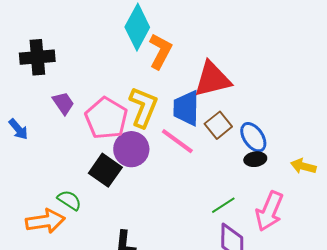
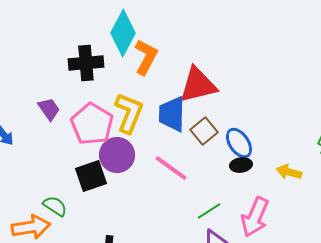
black cross: (37, 57) -> (86, 63), moved
pink line: (177, 141) -> (171, 168), moved
black square: (105, 170) -> (91, 176), turned 36

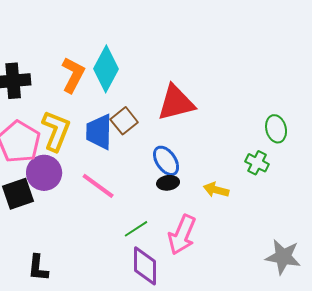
cyan diamond: (123, 33) -> (106, 69), moved
red triangle: (198, 85) -> (176, 103), moved
brown square: (204, 131) -> (124, 121), moved

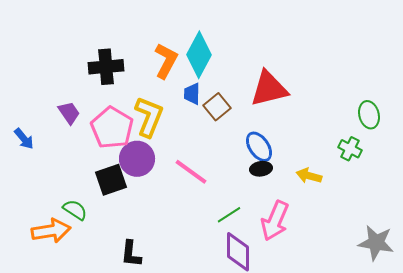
blue trapezoid: (99, 132) -> (192, 94), moved, size x0.6

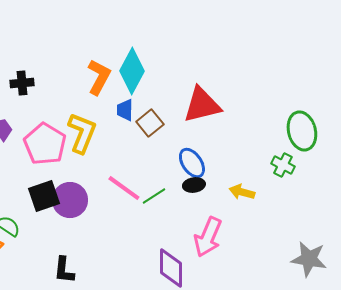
black cross: (106, 67) -> (22, 83), moved, size x0.7
green ellipse: (369, 115) -> (302, 131), size x1.4
purple circle: (137, 159) -> (70, 200), moved
green line: (229, 215) -> (154, 196), moved

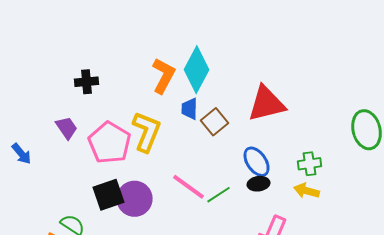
green cross: (283, 165) -> (310, 164), moved, turned -35

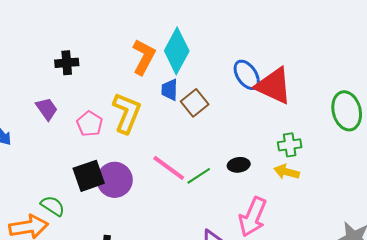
red triangle: (267, 104) -> (274, 86), moved, turned 39
pink pentagon: (110, 143) -> (90, 124), size x0.6
blue ellipse: (257, 162) -> (247, 75), moved

